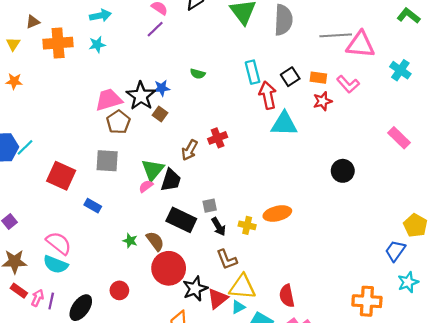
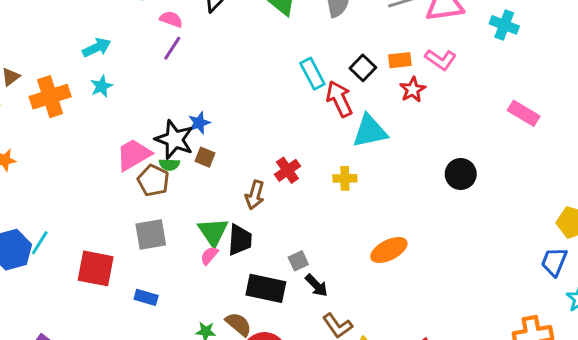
green semicircle: (198, 74) -> (169, 165), moved
yellow cross: (247, 225) -> (345, 178), moved

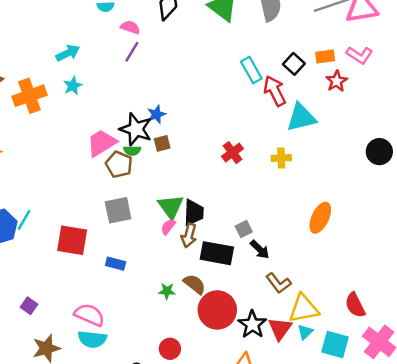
brown square: (205, 157) -> (162, 143), turned -35
brown arrow: (255, 195) -> (189, 235), moved
orange ellipse: (389, 250) -> (320, 218), turned -36

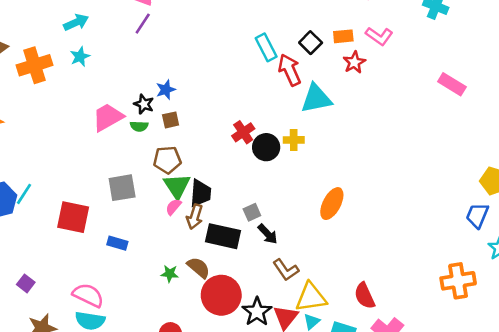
black star: (136, 129) -> (144, 104), size x0.6
black circle: (379, 152) -> (266, 147), moved
brown pentagon: (119, 164) -> (167, 160), moved, turned -30

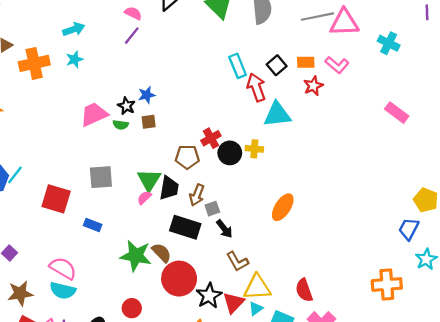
brown pentagon: (167, 160) -> (187, 157), moved
brown arrow: (195, 217) -> (197, 195), moved
green star: (170, 274) -> (136, 256), size x2.0

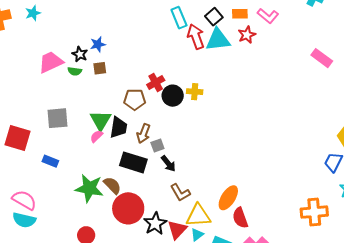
cyan triangle: (277, 114) -> (218, 40), moved
orange ellipse: (283, 207) -> (228, 198), moved

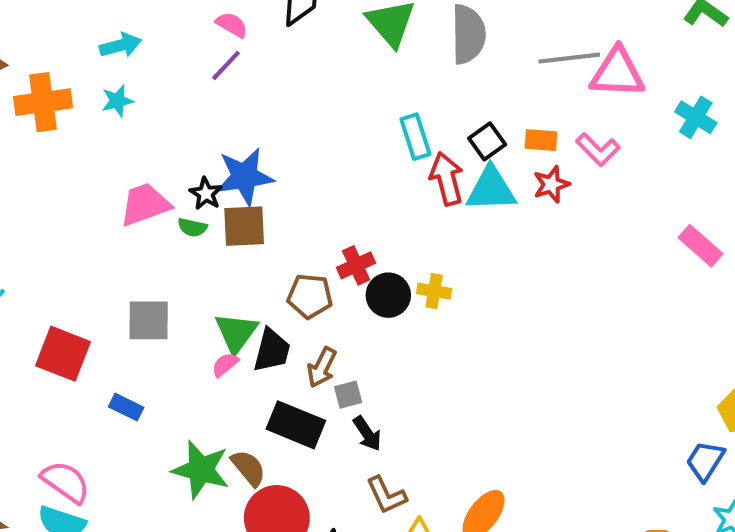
blue star: (98, 44) -> (245, 177), size x1.8
brown square: (100, 68) -> (244, 226), size x1.6

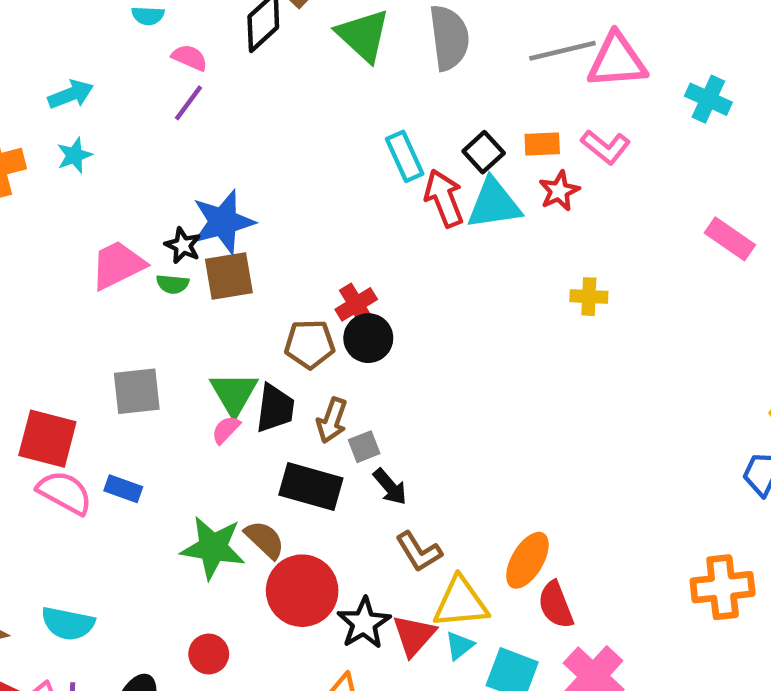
yellow cross: (434, 291) -> (589, 297), moved
black circle: (388, 295) -> (368, 338), moved
pink semicircle: (66, 482) -> (65, 492), moved

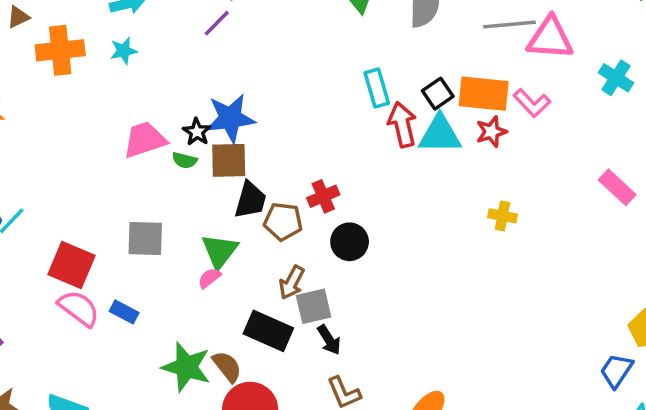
orange rectangle: (542, 144) -> (484, 94), size x1.8
black circle: (368, 338) -> (350, 242), moved
black trapezoid: (275, 408) -> (250, 200), moved
gray square: (364, 447) -> (314, 306), size x1.5

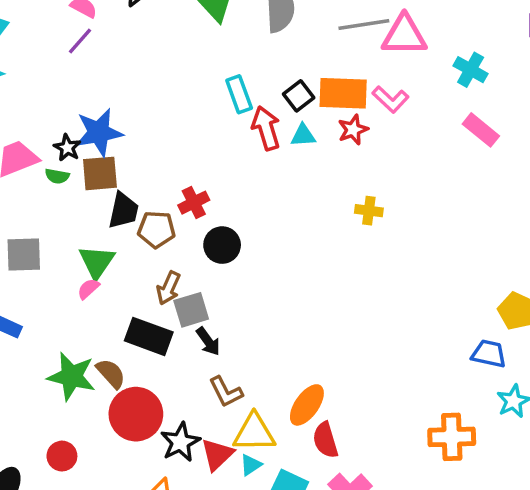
cyan triangle: (440, 134) -> (303, 135), size x0.6
pink rectangle: (617, 187) -> (481, 130), moved
blue trapezoid: (616, 371) -> (489, 354), turned 72

